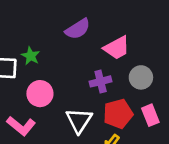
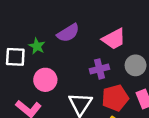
purple semicircle: (78, 29) -> (68, 33), moved

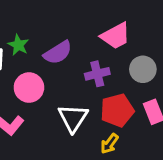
purple semicircle: (68, 33) -> (58, 53), moved

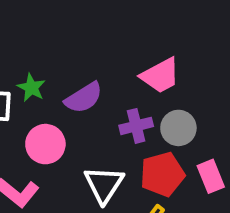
gray circle: (143, 69) -> (178, 128), moved

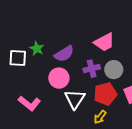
pink circle: (45, 144) -> (59, 78), moved

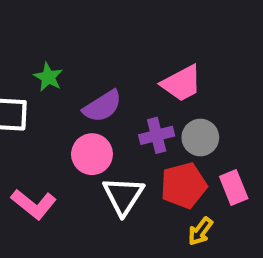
green star: (37, 49) -> (48, 77), moved
yellow arrow: (100, 117) -> (200, 231), moved

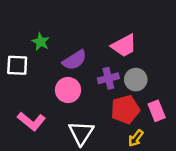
white triangle: (123, 196) -> (81, 133), moved

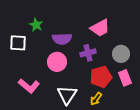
purple semicircle: (75, 60) -> (62, 39), turned 30
gray circle: (136, 80) -> (121, 54), moved
yellow arrow: (136, 138) -> (96, 99), moved

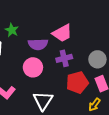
pink trapezoid: (100, 28) -> (62, 33), moved
yellow arrow: (96, 99) -> (94, 105), moved

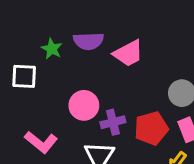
purple semicircle: (38, 44) -> (88, 41), moved
purple cross: (64, 58) -> (113, 122), moved

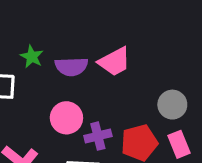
purple semicircle: (88, 41) -> (71, 67), moved

